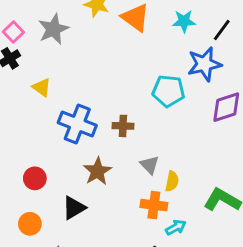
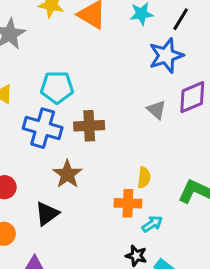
cyan pentagon: (168, 91) -> (57, 87), moved
brown cross: (123, 126) -> (89, 126), size x1.4
gray triangle: (150, 165) -> (156, 110), moved

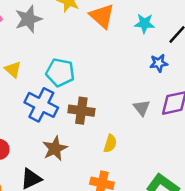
blue star: (166, 55) -> (159, 63), size x0.6
yellow semicircle: (144, 177) -> (110, 144), moved

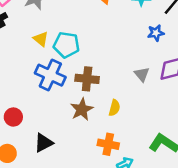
yellow triangle: (13, 69) -> (41, 39), moved
brown star: (55, 148) -> (82, 109), moved

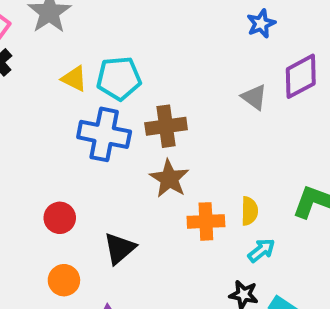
yellow semicircle: (114, 108) -> (249, 211), moved
orange cross: (108, 144) -> (206, 221), moved

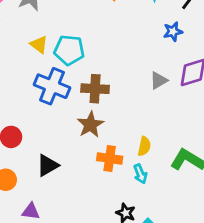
gray triangle: (254, 97) -> (159, 81), turned 42
yellow semicircle: (249, 211) -> (144, 146), moved
cyan arrow: (261, 250) -> (140, 174), moved, turned 96

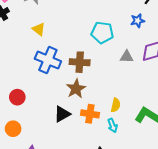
cyan pentagon: (69, 50) -> (102, 33), moved
gray triangle: (159, 81) -> (127, 57), turned 32
black triangle: (48, 165) -> (62, 114), moved

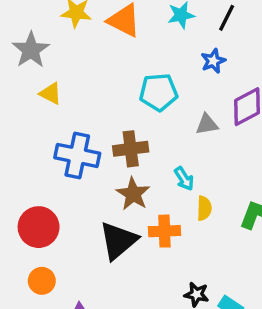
yellow triangle: (39, 29) -> (51, 93), moved
red circle: (17, 97) -> (39, 227), size x1.5
black triangle: (62, 114) -> (118, 241), size x1.4
cyan arrow: (112, 125) -> (184, 179), moved

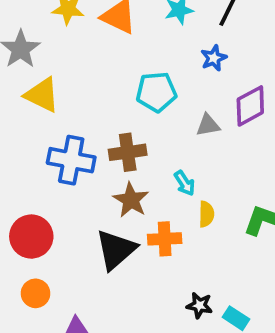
yellow triangle: (51, 93) -> (42, 95), size x1.5

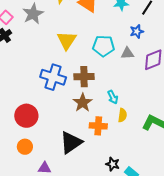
yellow triangle: (42, 95) -> (67, 40), moved, turned 30
gray triangle: (208, 125) -> (127, 53), moved
black triangle: (116, 250) -> (71, 142), moved

